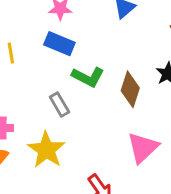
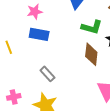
green L-shape: (88, 77) -> (92, 27), moved

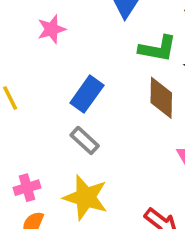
blue rectangle: (39, 34) -> (87, 94), moved, turned -60

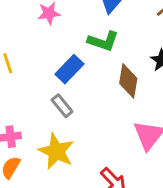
green L-shape: (158, 49) -> (103, 41), moved

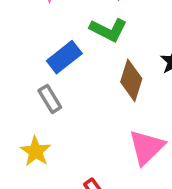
yellow star: (56, 151) -> (36, 151), size x0.7

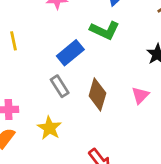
brown diamond: (131, 80) -> (97, 95), moved
pink triangle: (147, 147) -> (140, 95), moved, size x0.6

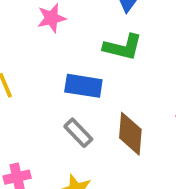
blue rectangle: (70, 53) -> (83, 86), turned 60

